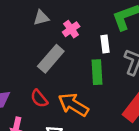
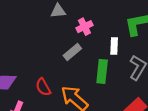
gray rectangle: (51, 59) -> (72, 52), moved, size x0.7

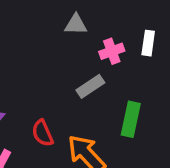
white rectangle: (114, 46) -> (148, 43), moved

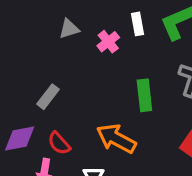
gray rectangle: (90, 86) -> (48, 97), moved
red semicircle: (43, 133) -> (59, 143), moved

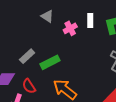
gray triangle: (69, 29) -> (47, 16), turned 40
green rectangle: (144, 95) -> (50, 62), moved, turned 60

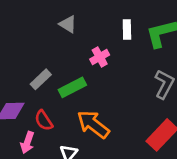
pink cross: (70, 28) -> (100, 57), moved

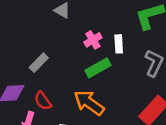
white rectangle: (127, 29) -> (119, 44), moved
green rectangle: (72, 87) -> (98, 68), moved

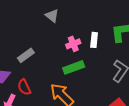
white rectangle: (119, 44) -> (94, 40), moved

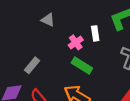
green rectangle: (74, 67) -> (82, 66), turned 66

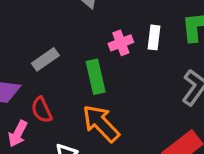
green rectangle: (82, 66) -> (96, 77), moved, turned 30

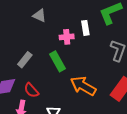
pink cross: (121, 43) -> (67, 37), turned 32
orange arrow: (101, 123) -> (83, 86), moved

